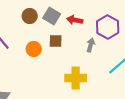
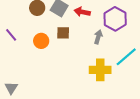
yellow cross: (76, 78) -> (100, 70), moved

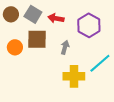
brown square: (63, 33) -> (37, 39), size x1.5
gray arrow: (98, 37) -> (65, 47), moved

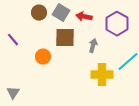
orange circle: (15, 47) -> (43, 57), moved

